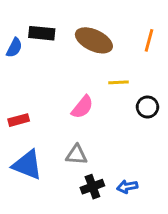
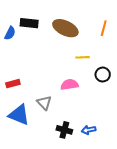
pink semicircle: (82, 107) -> (69, 85), moved, turned -138
gray triangle: (77, 155) -> (44, 103), moved, turned 42
black cross: (92, 187) -> (64, 130), turned 35

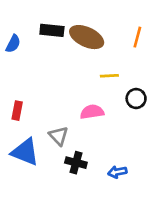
black rectangle: (29, 23) -> (52, 30), moved
red rectangle: (13, 84) -> (17, 111), turned -64
black cross: (64, 130) -> (76, 163), moved

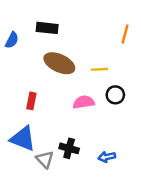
brown ellipse: (87, 37) -> (59, 63), moved
black circle: (136, 98) -> (115, 95), moved
red rectangle: (17, 111) -> (31, 101), moved
gray triangle: (59, 136) -> (45, 159), moved

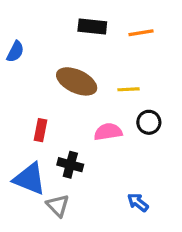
black rectangle: (47, 28) -> (92, 26), moved
orange line: (125, 34) -> (141, 33), moved, turned 66
black cross: (69, 148) -> (70, 165), moved
blue arrow: (107, 157) -> (138, 202), turned 49

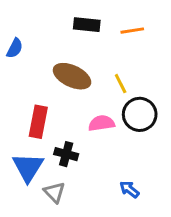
yellow line: (128, 89) -> (121, 84), turned 66
black circle: (149, 122) -> (140, 114), size x1.5
red rectangle: (40, 130) -> (38, 122), size x1.5
blue triangle: (29, 179) -> (28, 167), turned 40

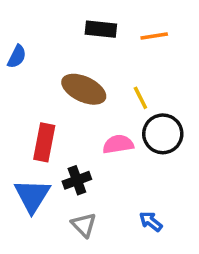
black cross: (66, 154) -> (77, 180), turned -35
gray triangle: (54, 192) -> (84, 225), moved

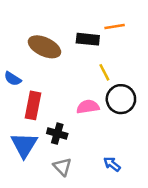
black rectangle: (101, 29) -> (88, 39), moved
blue semicircle: (17, 57) -> (13, 79), moved, turned 96
brown ellipse: (84, 89) -> (44, 47), moved
black cross: (77, 180) -> (57, 134), turned 36

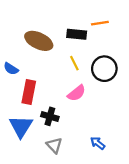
yellow line: (104, 72) -> (74, 63), moved
black circle: (121, 99) -> (104, 69), moved
pink semicircle: (88, 107) -> (77, 93), turned 150

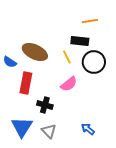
black rectangle: (77, 34) -> (80, 41), moved
brown ellipse: (39, 41) -> (35, 52), moved
blue triangle: (21, 126) -> (22, 127), moved

